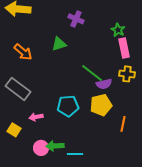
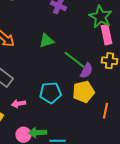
green star: (118, 30) -> (100, 17), size x1.6
green triangle: (59, 44) -> (46, 41), moved
purple semicircle: (104, 84) -> (86, 71), turned -49

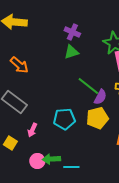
green triangle: (46, 41) -> (71, 52), moved
pink arrow: (18, 104) -> (32, 130), turned -56

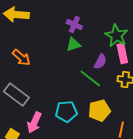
purple semicircle: (100, 97) -> (100, 62), moved
pink arrow: (32, 130) -> (34, 123), size x1.5

